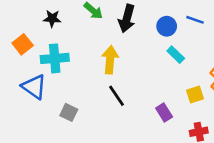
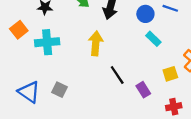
blue triangle: (34, 87) -> (29, 92), moved
black line: (116, 96) -> (117, 75), moved

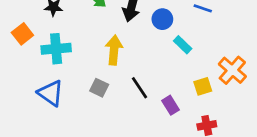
blue circle: (145, 14) -> (162, 19), moved
gray square: (60, 90) -> (99, 88), moved
blue triangle: (29, 92) -> (51, 93), moved

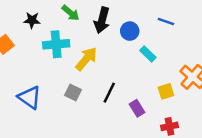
cyan cross: (56, 49) -> (56, 44), moved
yellow arrow: (114, 50) -> (86, 59), turned 35
black line: (140, 88) -> (109, 93), turned 60

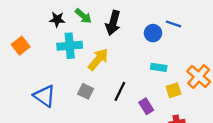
black star: (32, 20) -> (57, 19), moved
blue circle: (130, 31) -> (153, 33), moved
cyan rectangle: (148, 54) -> (159, 67), moved, turned -35

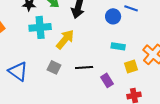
black line: (120, 91) -> (84, 67), turned 60

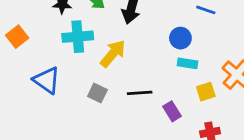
blue circle: (113, 16) -> (180, 38), moved
blue triangle: (18, 71) -> (47, 80), moved

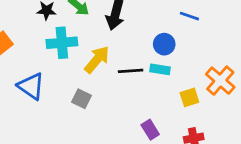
cyan rectangle: (188, 63) -> (160, 69), moved
black line: (140, 93) -> (131, 71), moved
purple rectangle: (172, 111) -> (150, 130), moved

